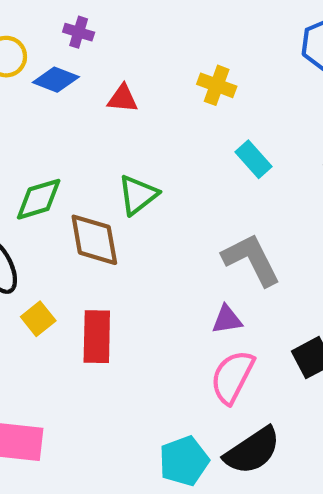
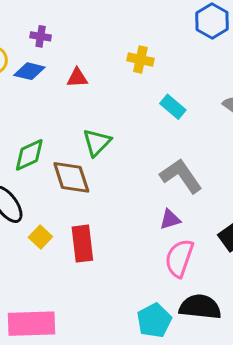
black semicircle: (252, 451) -> (200, 307), turned -132

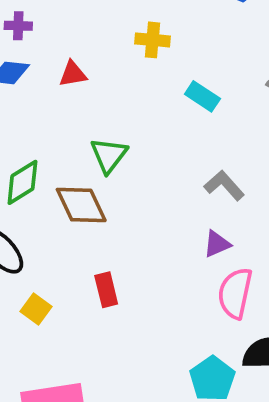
gray L-shape: (181, 176) -> (224, 185), size x0.7
yellow square: (40, 237) -> (36, 309), moved
red rectangle: (82, 244) -> (106, 290), size x0.7

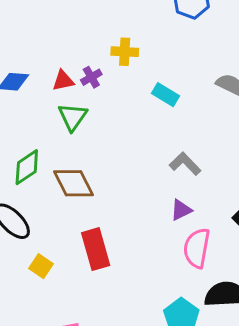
purple cross: (18, 26) -> (91, 77), moved, turned -30
green triangle: (109, 155) -> (72, 117), moved
red rectangle: (106, 290) -> (96, 249), size x1.5

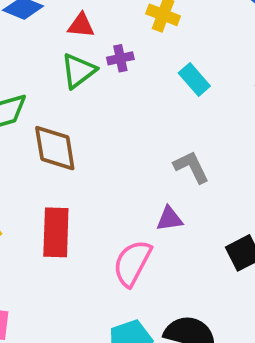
purple cross: (91, 77) -> (120, 58), moved
pink semicircle: (197, 248) -> (132, 263), moved

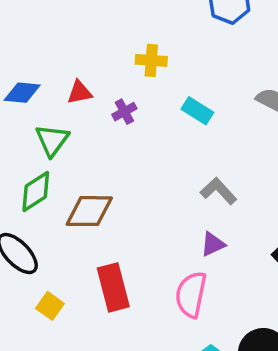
green triangle: (78, 71) -> (52, 140), moved
brown diamond: (55, 148) -> (89, 211), turned -63

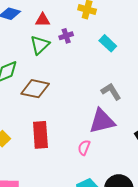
green triangle: (52, 140) -> (40, 45), moved
purple triangle: (213, 244) -> (102, 121), size x1.8
pink semicircle: (191, 295) -> (84, 148), size x0.6

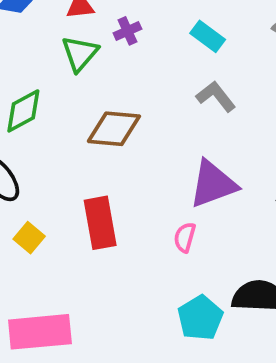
brown diamond: (35, 89) -> (114, 129), moved
gray L-shape: (111, 91) -> (216, 96), moved

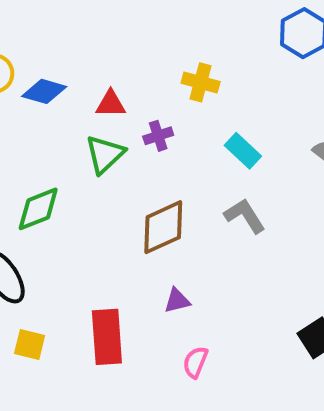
brown diamond: (114, 129) -> (163, 227), moved, turned -36
purple triangle: (213, 184) -> (177, 301), moved, size x0.5
yellow square: (29, 238) -> (30, 344), turned -32

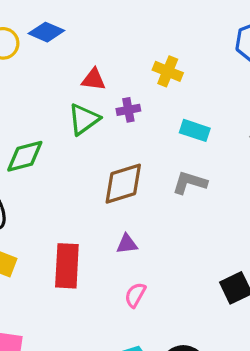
blue diamond: (44, 91) -> (46, 32), moved
cyan rectangle: (243, 151) -> (195, 130), turned -32
gray L-shape: (245, 216) -> (190, 183), turned -48

